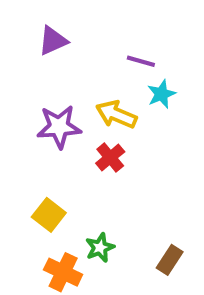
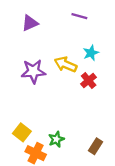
purple line: (141, 61) -> (79, 16), moved
red cross: (110, 157) -> (89, 81), moved
yellow square: (49, 215) -> (22, 132), moved

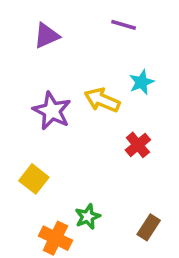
purple star: (33, 71) -> (52, 111), turned 30
red cross: (89, 81) -> (138, 145), moved
yellow square: (22, 132) -> (34, 179), moved

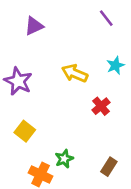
purple line: (124, 25) -> (106, 18), moved, turned 36
cyan star: (141, 82) -> (115, 65), moved
purple star: (52, 111) -> (18, 81), moved

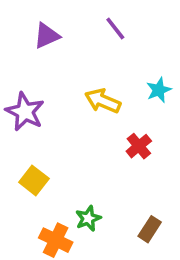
purple line: (106, 18) -> (115, 29), moved

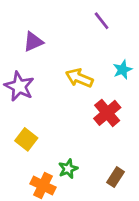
purple line: (115, 29) -> (102, 21), moved
purple triangle: (47, 36) -> (33, 42), moved
red cross: (139, 146) -> (107, 113), size x1.4

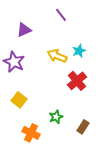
purple line: (102, 21) -> (61, 15), moved
cyan star: (123, 70) -> (79, 51), moved
green star: (68, 169) -> (56, 117), moved

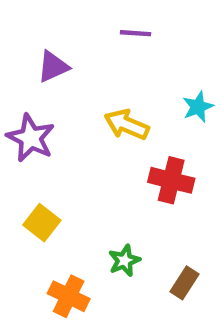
purple line: (61, 15) -> (136, 33), turned -48
cyan star: (79, 51) -> (198, 107), moved
red cross: (77, 81) -> (171, 180), turned -36

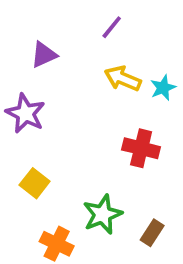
purple line: (136, 33) -> (112, 27), turned -55
yellow arrow: (127, 125) -> (123, 79), moved
green star: (124, 261) -> (103, 214), size x1.5

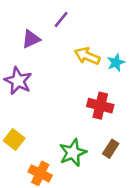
purple line: (112, 27) -> (61, 19), moved
yellow square: (35, 183) -> (14, 140), moved
brown rectangle: (152, 233) -> (111, 149), moved

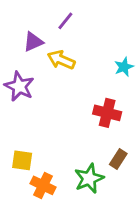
yellow arrow: (87, 56) -> (61, 60), moved
yellow square: (14, 140) -> (22, 160), moved, turned -30
green star: (73, 153) -> (89, 178), moved

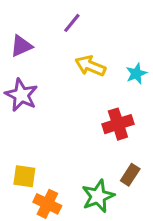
purple triangle: (33, 42) -> (21, 46), moved
yellow arrow: (61, 60) -> (90, 66), moved
red cross: (107, 113) -> (118, 124), turned -32

